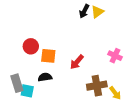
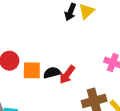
black semicircle: (45, 77) -> (52, 73), moved

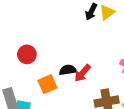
orange square: (32, 70) -> (47, 84), moved, turned -30

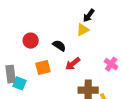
yellow triangle: (107, 12) -> (83, 30), moved
black semicircle: (68, 70) -> (59, 46), moved, turned 32

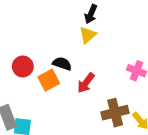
orange square: (43, 68) -> (49, 80), moved

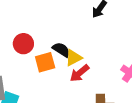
yellow triangle: (88, 35) -> (74, 58), moved

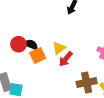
black semicircle: (61, 50) -> (31, 45), moved

